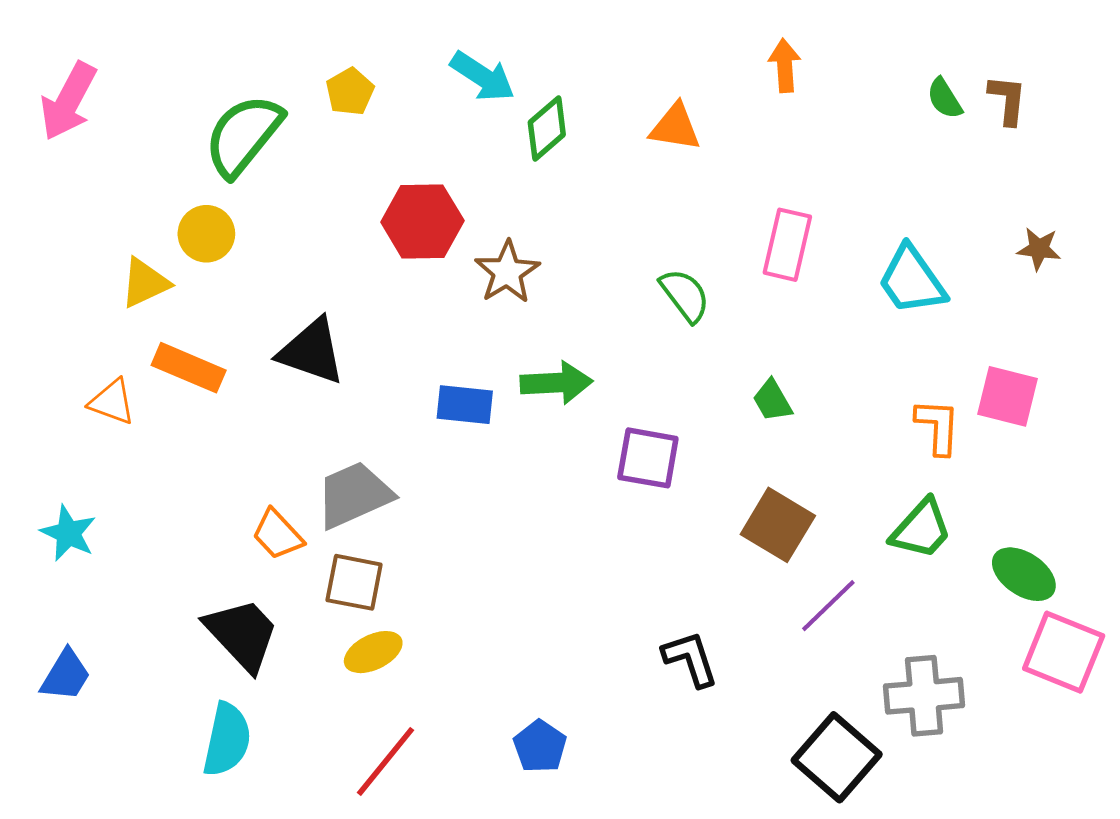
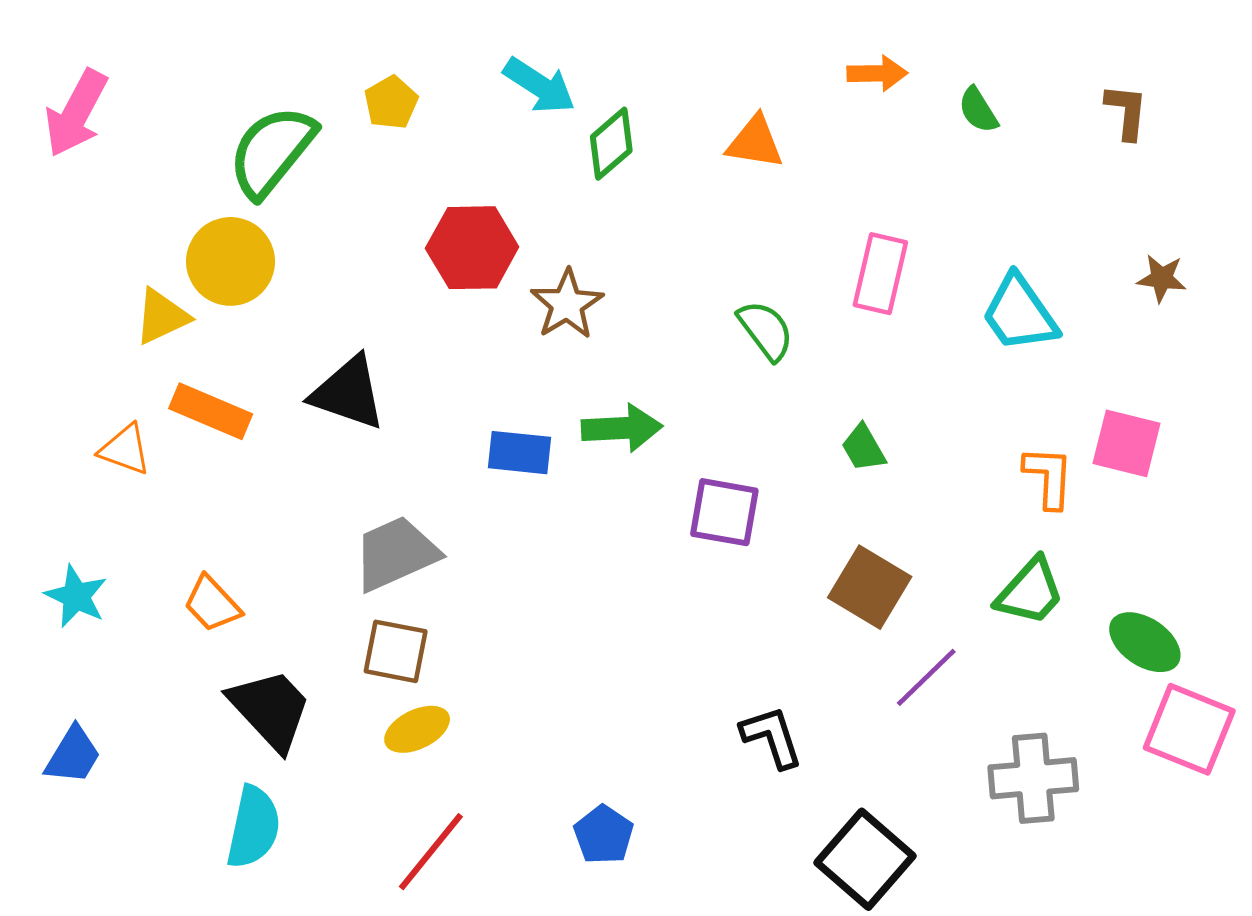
orange arrow: (785, 66) -> (877, 73), turned 93
green semicircle: (945, 98) -> (978, 110), moved
yellow circle: (206, 234) -> (231, 261), size x1.4
orange trapezoid: (277, 534) -> (212, 604), moved
black square: (837, 757) -> (865, 859), moved

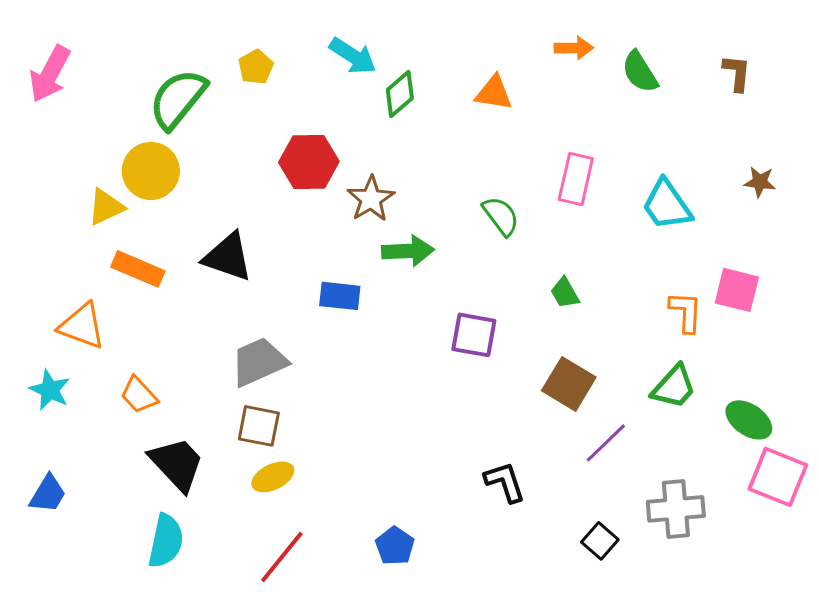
green semicircle: (978, 110) -> (640, 72), size x1.4
green arrow: (622, 428) -> (408, 251), moved
orange triangle: (125, 449) -> (82, 326), moved, size x1.4
black square: (865, 859) -> (600, 541), moved, size x0.6

